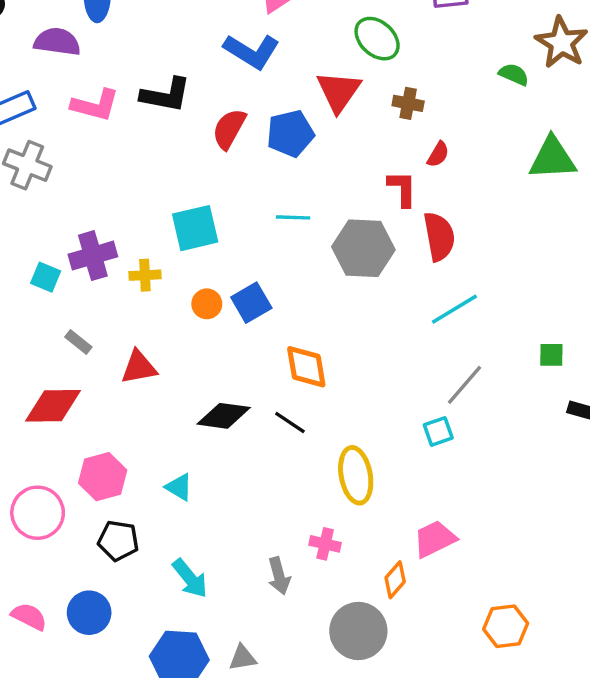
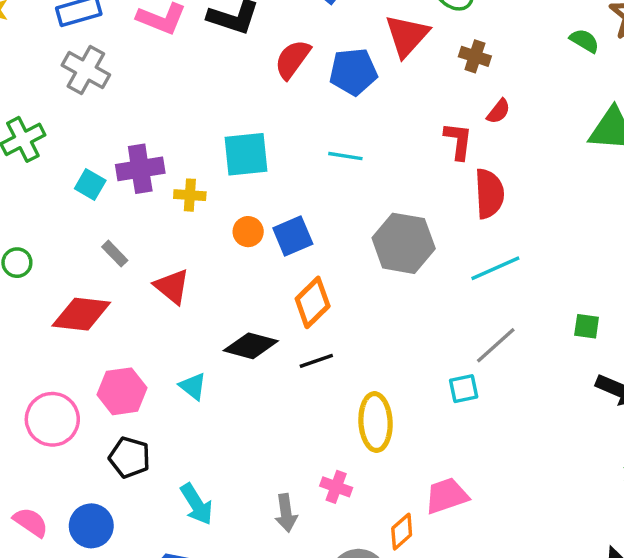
gray hexagon: (363, 248) -> (404, 243), moved
red triangle: (139, 367) -> (172, 286), turned 42
orange diamond: (306, 367) -> (313, 302), moved, turned 48
black line: (290, 422) -> (316, 361), turned -60
cyan triangle: (179, 487) -> (193, 386), moved

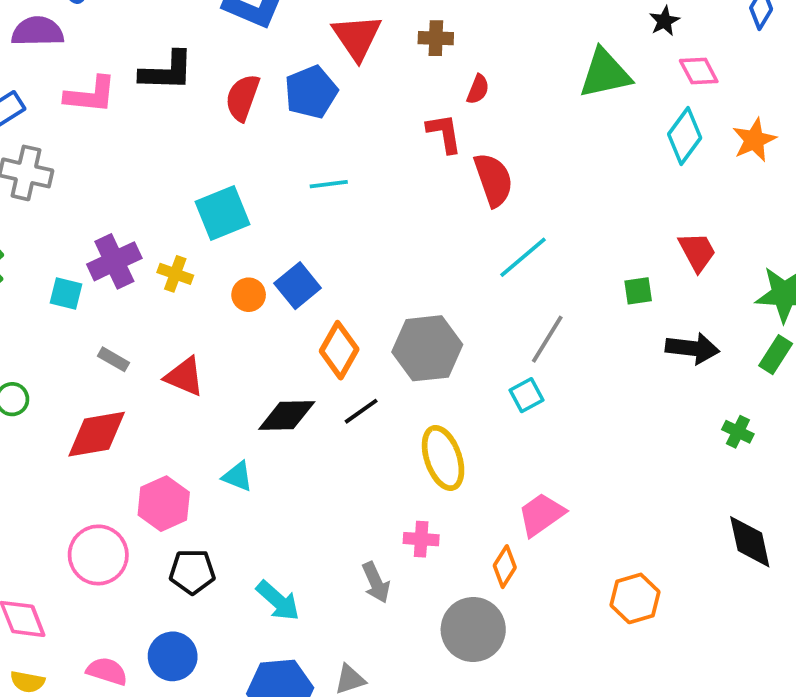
yellow cross: (190, 195) -> (175, 274), turned 32
gray hexagon: (404, 243) -> (427, 348), moved

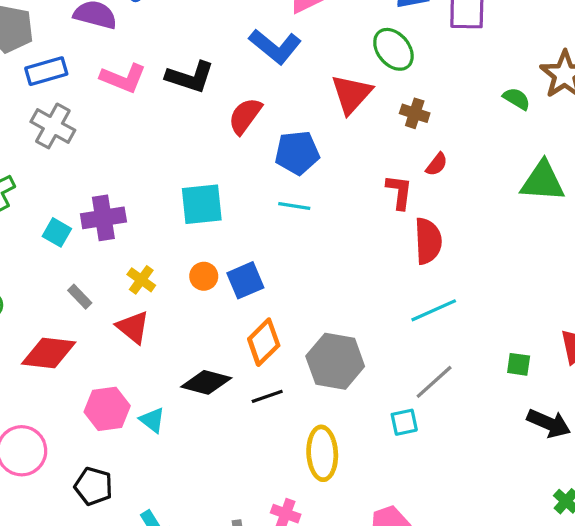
blue pentagon: (311, 92) -> (297, 153), moved
yellow cross: (175, 274) -> (141, 280), moved
pink hexagon: (164, 504) -> (107, 409), moved

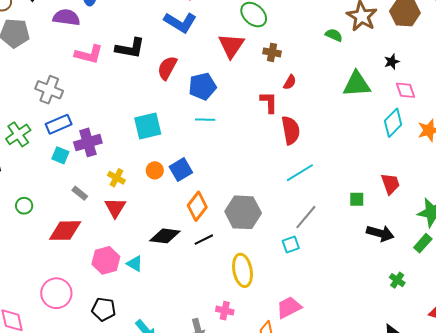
blue rectangle: (46, 71) -> (59, 124), moved
red triangle: (133, 327) -> (115, 208), turned 30

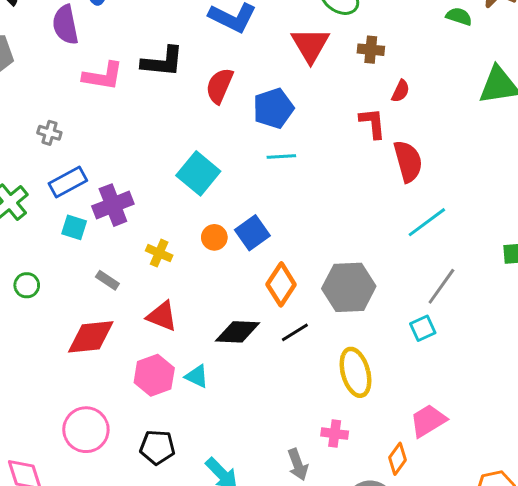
purple semicircle: (66, 17) -> (65, 25), turned -104
gray cross: (49, 90) -> (49, 133), size x0.6
cyan square: (148, 126) -> (198, 173), turned -32
green circle: (24, 206) -> (27, 285), moved
red triangle: (115, 208) -> (162, 316), moved, turned -35

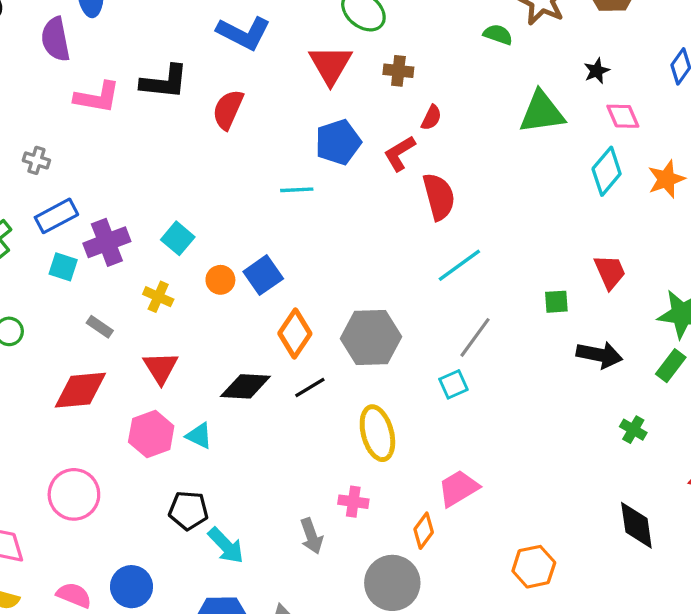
blue pentagon: (273, 108) -> (338, 142), moved
red L-shape: (373, 123) -> (400, 153), turned -116
cyan square: (198, 173) -> (178, 238), moved, size x0.7
red triangle: (162, 316) -> (161, 368), turned 36
black pentagon: (157, 447) -> (188, 510), moved

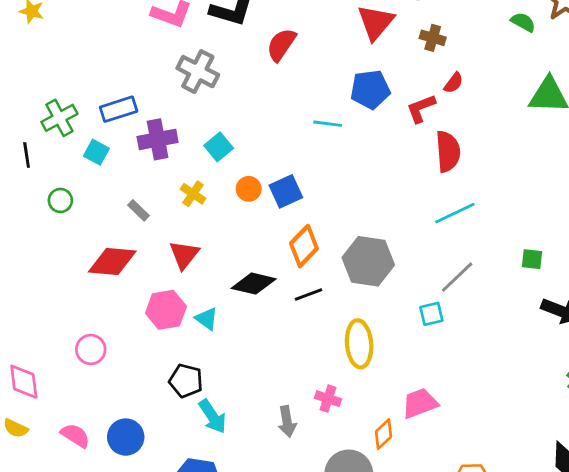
gray cross: (36, 160) -> (198, 72), moved, size x1.8
cyan square: (63, 267) -> (96, 152), moved
pink circle: (74, 494) -> (91, 349), size x0.7

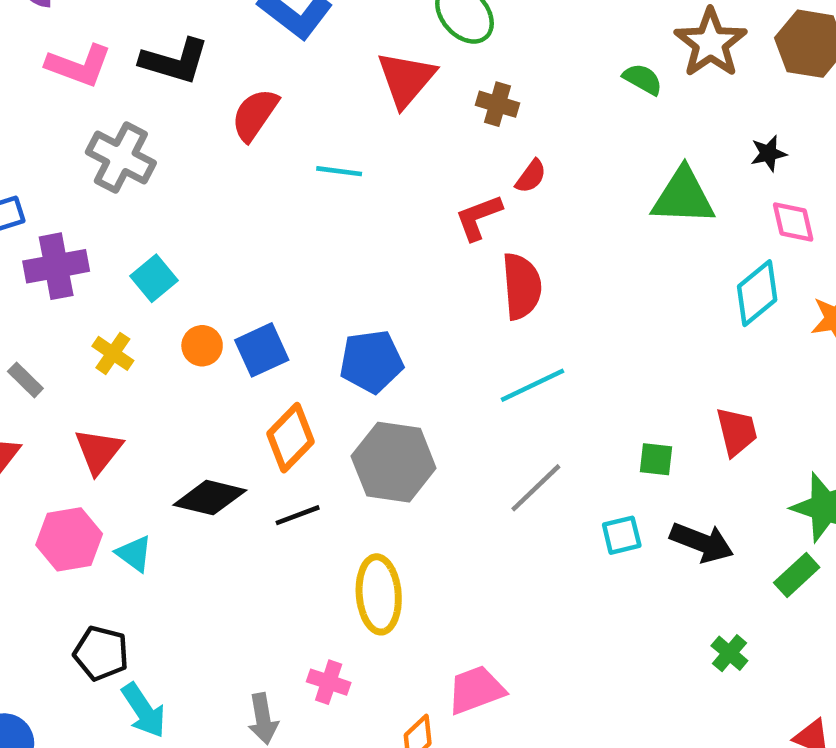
blue pentagon: (370, 89) -> (371, 361), moved
cyan line: (328, 124) -> (339, 171), moved
cyan square: (431, 314) -> (622, 535), moved

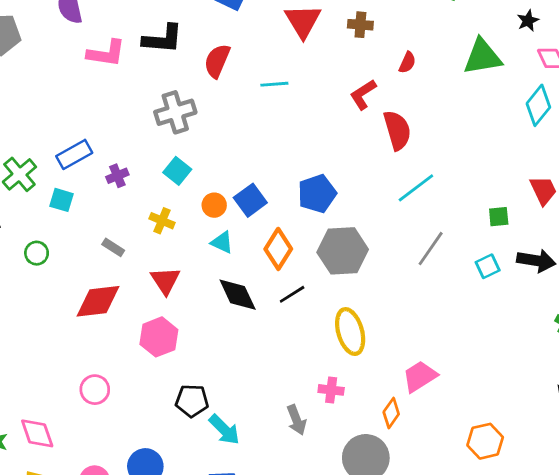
gray cross: (121, 158) -> (175, 112), moved, turned -33
red semicircle: (531, 176) -> (407, 63), moved
purple cross: (56, 266) -> (117, 176), size x0.6
black diamond: (210, 498) -> (238, 295), turned 63
cyan triangle: (134, 554) -> (222, 242), moved

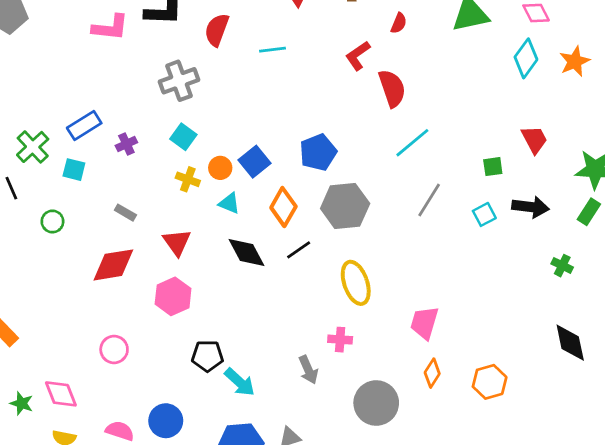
yellow cross: (162, 221) -> (188, 179), moved
pink trapezoid: (420, 376) -> (424, 323), turned -39
orange diamond: (391, 413) -> (432, 373), moved

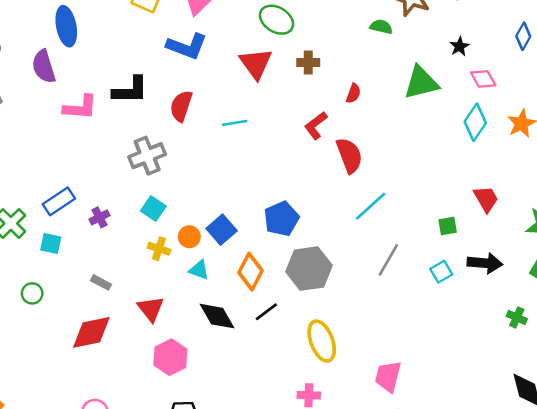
pink hexagon: (173, 296) -> (170, 357), moved

